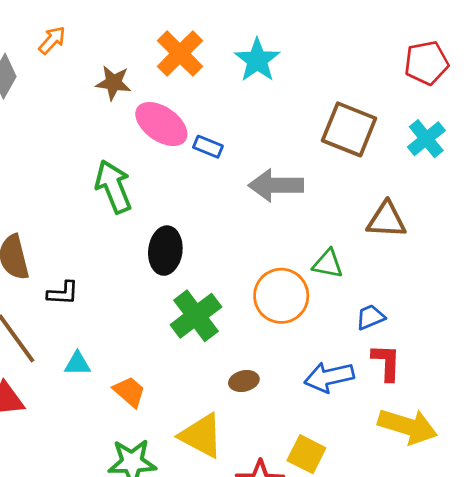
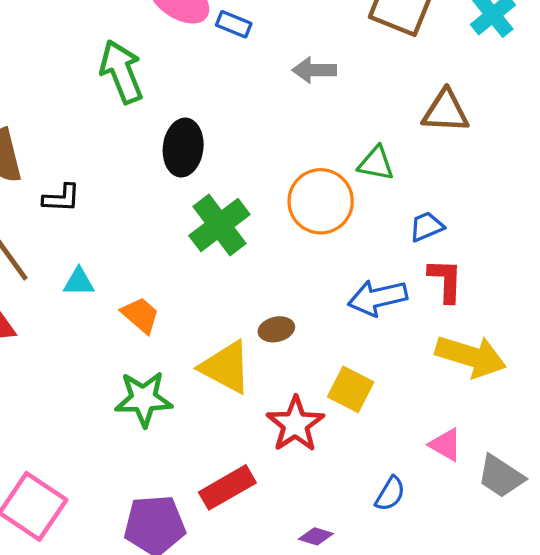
gray arrow: (276, 185) -> (314, 70), size x0.7
brown ellipse: (244, 381) -> (276, 329), moved

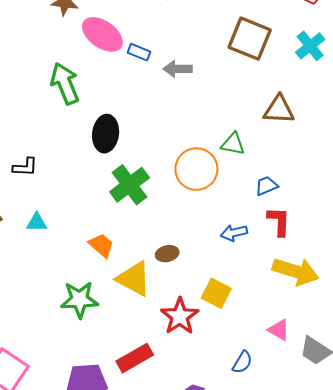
gray arrow: (314, 70) -> (178, 69), moved
blue arrow: (378, 298) -> (234, 233), size x0.7
orange trapezoid: (140, 315) -> (101, 245), moved

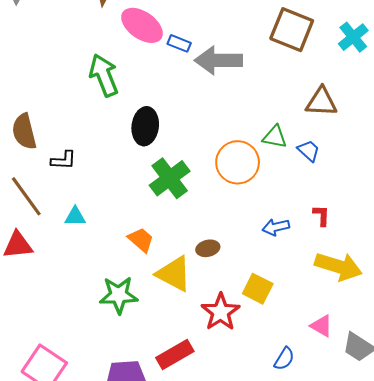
gray arrow: (178, 69) -> (218, 60), size x1.6
blue trapezoid: (266, 186) -> (309, 151), moved, turned 65
red L-shape: (279, 221) -> (321, 215), size x0.7

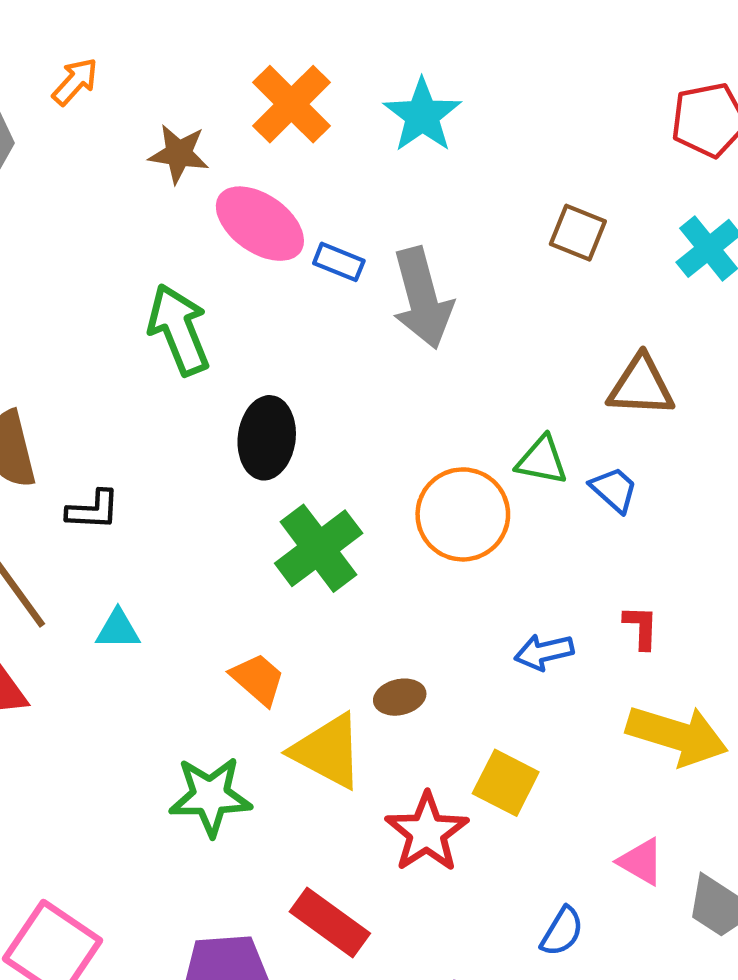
brown square: (292, 30) -> (578, 233), size x0.6
gray arrow: (218, 60) -> (422, 298), turned -105
red rectangle: (175, 354) -> (330, 923), turned 66

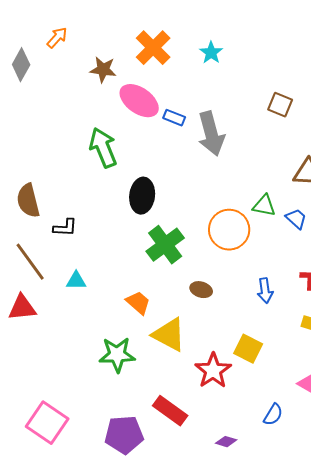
cyan star: (422, 115) -> (211, 53), size x0.7
blue arrow: (544, 652) -> (265, 291), turned -85
brown ellipse: (400, 697) -> (201, 290), moved, turned 30

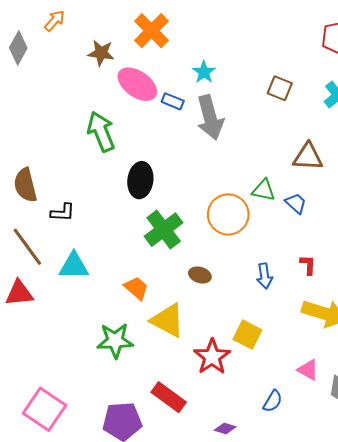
cyan star: (211, 53) -> (204, 72), moved
cyan triangle: (76, 281) -> (74, 266), size x1.5

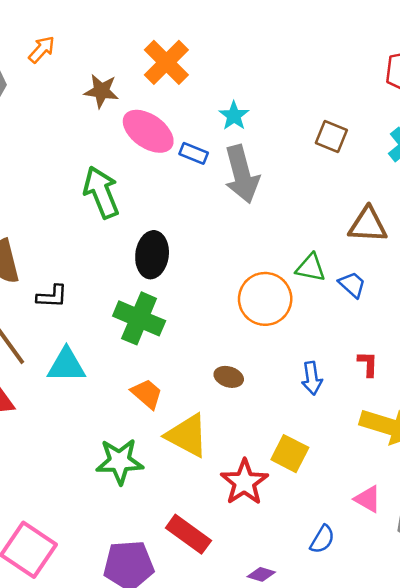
green cross: (164, 230) -> (139, 318), moved, turned -30

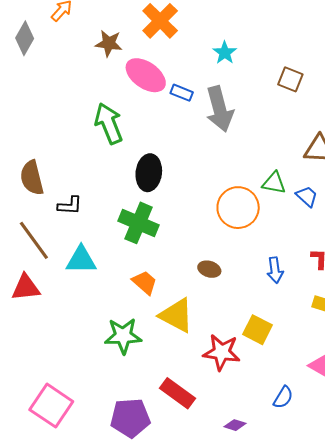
cyan star: (234, 116) -> (225, 53), moved
red star: (244, 482) -> (222, 352), turned -30

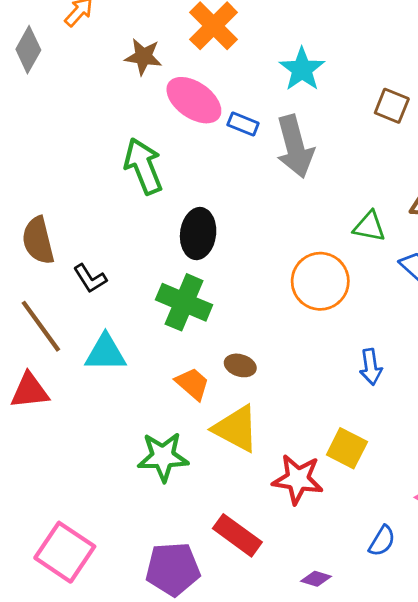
cyan star: (225, 53) -> (302, 69), size x1.4
green triangle: (274, 183) -> (369, 227), moved
black L-shape: (70, 206) -> (90, 278), turned 55
brown ellipse: (209, 269) -> (240, 365), moved

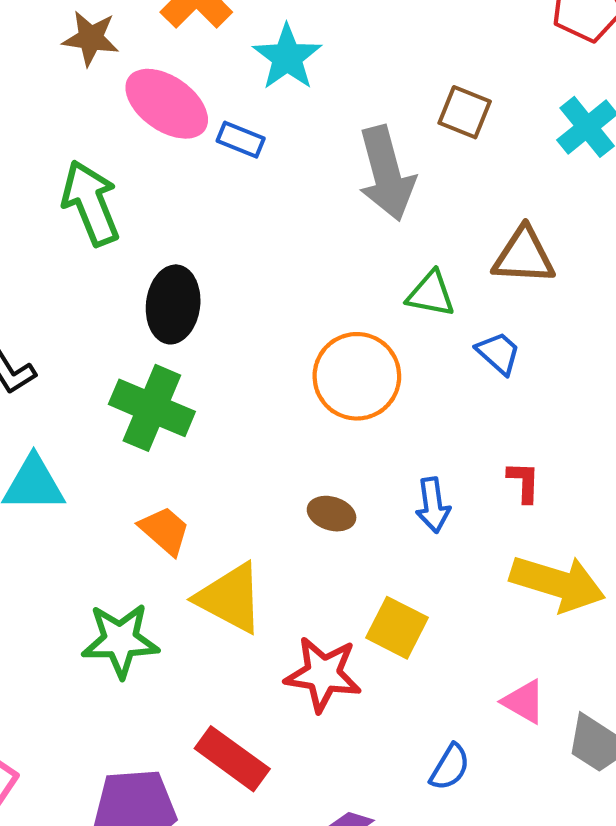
cyan star: (302, 69) -> (287, 57), moved
gray arrow: (295, 146) -> (386, 173), moved
brown ellipse: (240, 365) -> (332, 514), moved

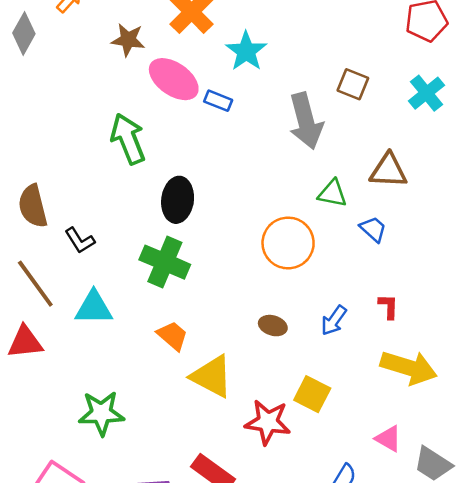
blue arrow: (433, 505) -> (334, 320), turned 44
green star: (120, 640) -> (101, 413), moved

